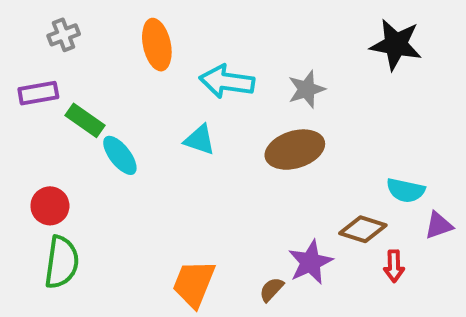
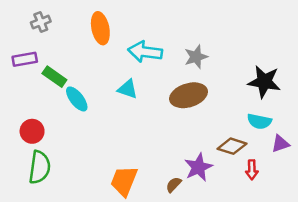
black star: (396, 45) -> (264, 82), moved

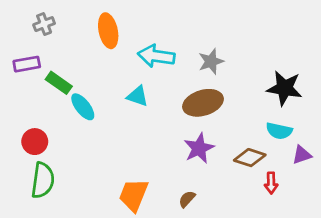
purple star: (198, 167) -> (199, 148), moved

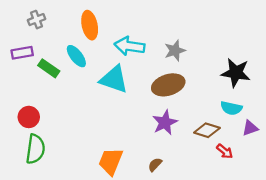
cyan triangle: (138, 96) -> (114, 79), size x1.6
cyan ellipse: (83, 107) -> (76, 56), moved
red arrow: (271, 183) -> (225, 151), turned -49

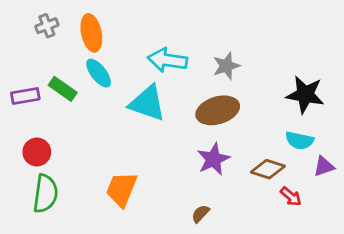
orange ellipse: (90, 25) -> (91, 33), moved
purple rectangle: (22, 53) -> (25, 96), moved
orange trapezoid: (111, 161) -> (122, 189), moved

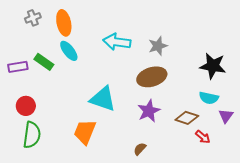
cyan triangle: (147, 103) -> (103, 99), moved
purple triangle: (324, 166) -> (226, 116), turned -35

